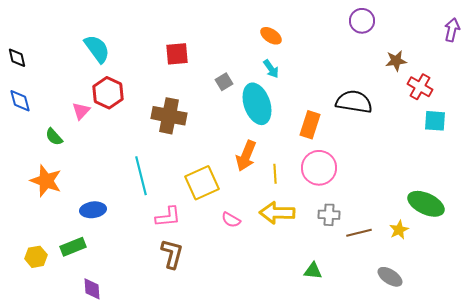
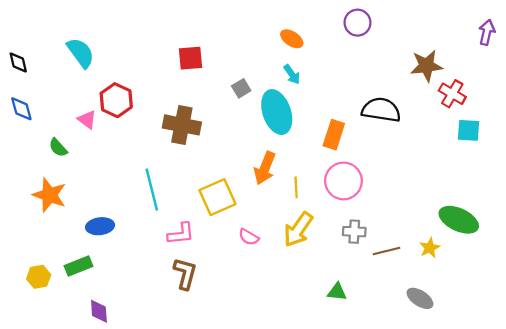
purple circle: (362, 21) -> (357, 23), moved
cyan semicircle: (97, 49) -> (81, 53), moved
brown star: (396, 61) -> (426, 66), size x1.4
pink triangle: (81, 111) -> (87, 120), turned -36
yellow arrow: (277, 213) -> (298, 229), turned -56

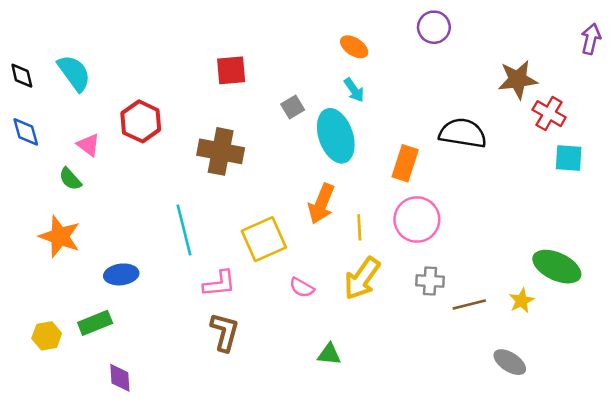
cyan semicircle: (81, 53) -> (74, 73), moved
pink triangle: (87, 120) -> (89, 145), moved
green triangle: (337, 292) -> (329, 354), moved

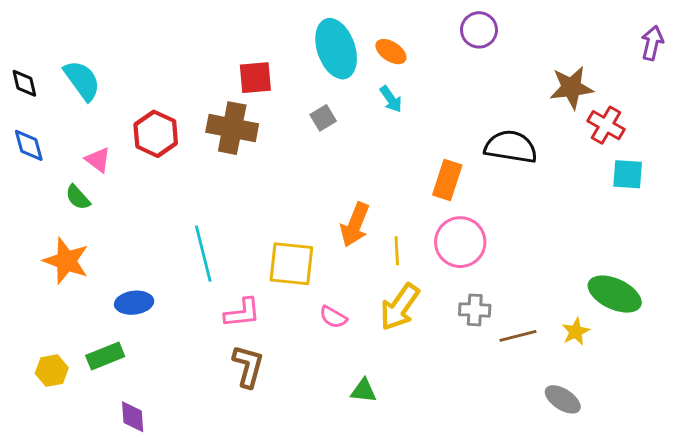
cyan ellipse: (336, 136) -> (336, 49), moved
brown cross: (221, 151) -> (232, 128), moved
yellow square: (264, 239) -> (291, 264), turned 30

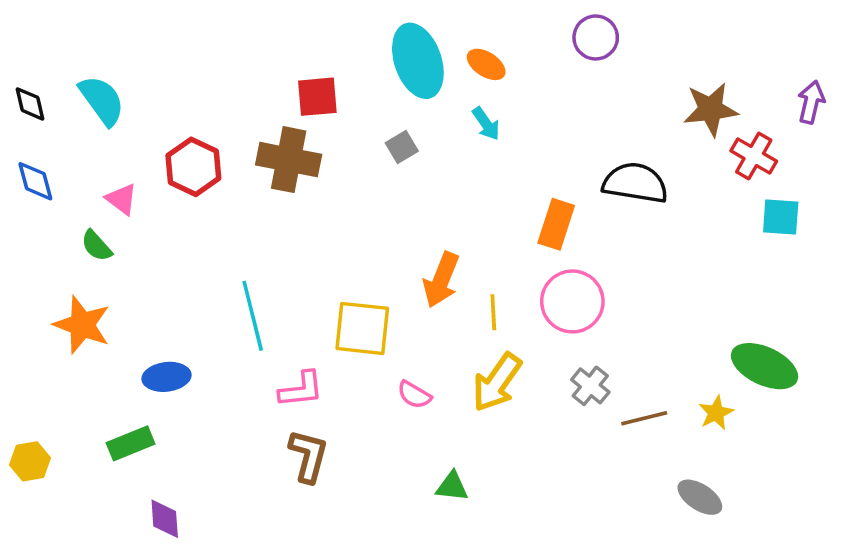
purple arrow: (652, 43) -> (811, 102), moved
gray cross: (475, 310) -> (590, 386), turned 36
yellow hexagon: (52, 371) -> (30, 461), moved

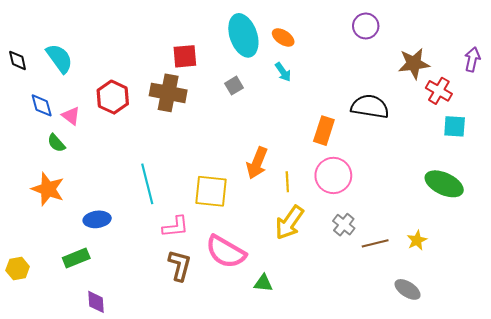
purple circle: (596, 37) -> (366, 26), moved
blue diamond: (35, 181) -> (42, 105), moved
green ellipse: (764, 366) -> (444, 184), moved
pink semicircle: (414, 395) -> (226, 252), moved, size x2.0

